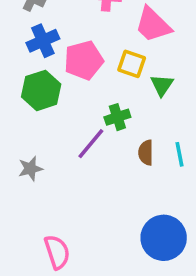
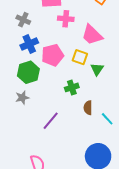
purple line: (91, 144) -> (51, 121), moved
cyan line: (180, 154) -> (107, 119), moved, turned -32
gray star: (30, 169) -> (22, 98), moved

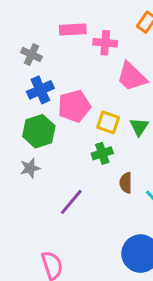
pink cross: (66, 19) -> (105, 43), moved
yellow square: (80, 57) -> (108, 122), moved

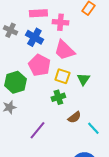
pink trapezoid: (132, 77) -> (64, 50), moved
blue cross: (40, 90) -> (34, 37), moved, turned -36
pink pentagon: (74, 106) -> (39, 65), turned -30
brown semicircle: (126, 183) -> (74, 117), turned -128

